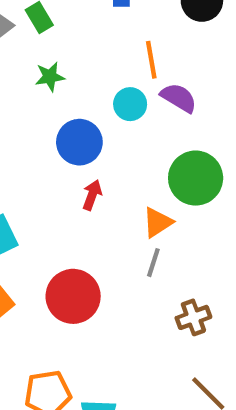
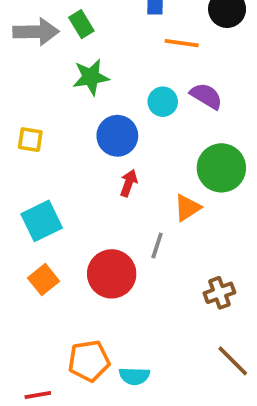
orange line: (151, 60) -> (182, 43), moved, turned -72
green star: (50, 77) -> (91, 77), size x1.4
gray line: (153, 263) -> (157, 245), moved

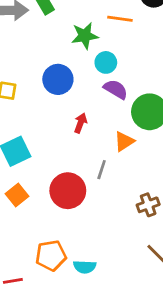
green star: (91, 77) -> (85, 36), moved
purple semicircle: (206, 96) -> (116, 89), moved
blue circle: (117, 136) -> (58, 79), moved

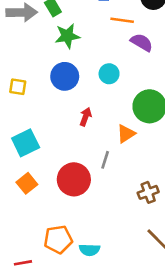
green star: (85, 36) -> (67, 36), moved
cyan circle: (106, 62) -> (109, 74), moved
purple semicircle: (116, 89) -> (142, 42), moved

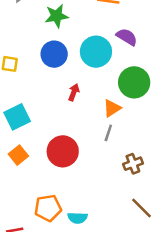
purple semicircle: (142, 42) -> (127, 37), moved
cyan circle: (109, 74) -> (96, 52), size x1.6
gray line: (105, 160) -> (108, 133), moved

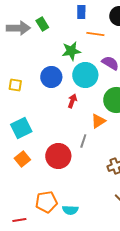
green star: (57, 16) -> (71, 51), moved
red arrow: (74, 92) -> (72, 101), moved
gray line: (108, 133) -> (83, 141), moved

